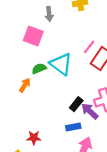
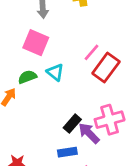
pink square: (33, 36) -> (36, 43), moved
cyan triangle: (61, 64) -> (55, 72), size x0.6

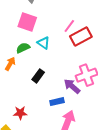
red rectangle: (106, 67) -> (81, 36), turned 30
black rectangle: (72, 124) -> (38, 76), moved

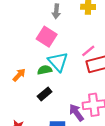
cyan triangle: (43, 43) -> (58, 62), size x1.5
green semicircle: (23, 48) -> (45, 70), moved

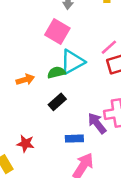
cyan triangle: (58, 62) -> (72, 62), turned 45
orange arrow: (19, 75) -> (25, 80), turned 32

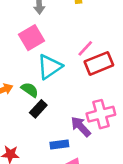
pink square: (57, 32) -> (31, 38), turned 35
green semicircle: (56, 72) -> (30, 90), moved, turned 54

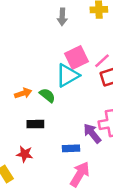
pink square: (31, 38) -> (77, 57), moved
black rectangle: (38, 109) -> (35, 124), moved, turned 42

